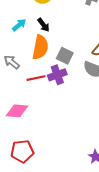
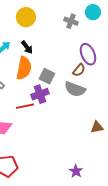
red line: (36, 78) -> (25, 106), moved

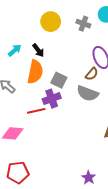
yellow circle: (26, 17) -> (51, 22), moved

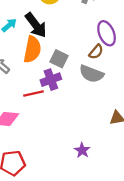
black arrow: (38, 50) -> (36, 25), size x1.6
purple star: (89, 178) -> (82, 150), moved

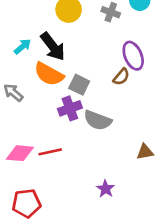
orange semicircle: (32, 49) -> (49, 74), turned 108
gray semicircle: (91, 74) -> (98, 120), moved
red line: (33, 94) -> (50, 152), moved

